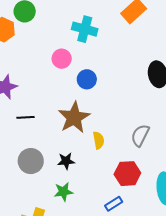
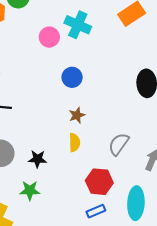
pink circle: (62, 59) -> (49, 37), moved
brown star: (74, 117) -> (77, 115), moved, size x0.5
blue rectangle: (114, 204) -> (96, 211), moved

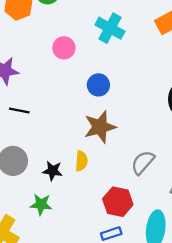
pink circle: (49, 37) -> (64, 48), moved
brown star: (77, 115) -> (100, 127), size x1.8
yellow semicircle: (74, 143) -> (81, 161), moved

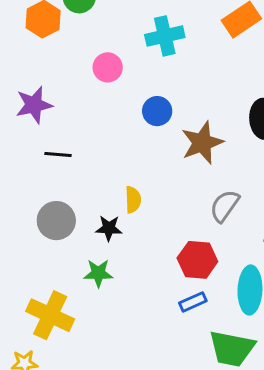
cyan cross: (110, 28) -> (165, 36), turned -36
brown star: (100, 127) -> (202, 143), moved
yellow semicircle: (81, 161) -> (133, 200), moved

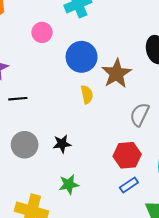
blue circle: (157, 111) -> (82, 57), size x1.5
yellow semicircle: (133, 200) -> (87, 95), moved
green star: (98, 273) -> (69, 184), moved

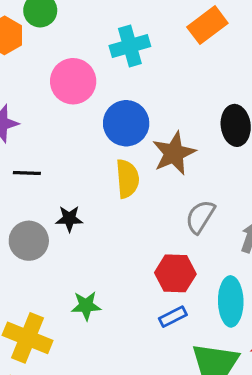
pink circle: (42, 32) -> (73, 81), size x1.5
yellow semicircle: (87, 95) -> (127, 179), size x1.4
black star: (62, 144) -> (69, 219), moved

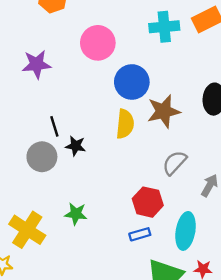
cyan cross: (130, 46) -> (164, 27), moved
black line: (27, 173) -> (54, 126), moved, turned 60

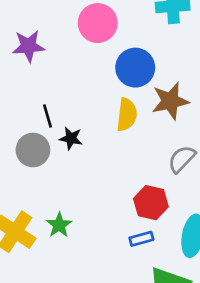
green star: (76, 214) -> (59, 225), moved, turned 30

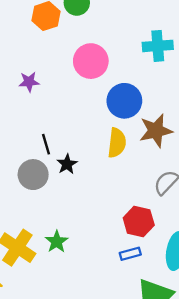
purple star: (29, 46) -> (29, 82), size x0.7
black star: (71, 138) -> (67, 164), turned 30

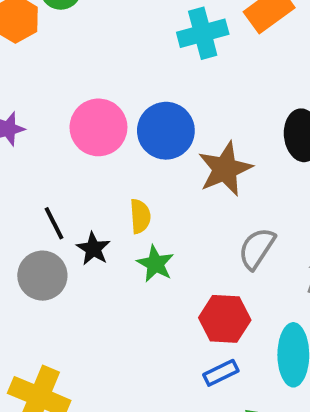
pink circle: (91, 61) -> (98, 127), moved
yellow semicircle: (117, 143) -> (140, 216), moved, size x0.7
green star: (57, 242) -> (155, 264), moved

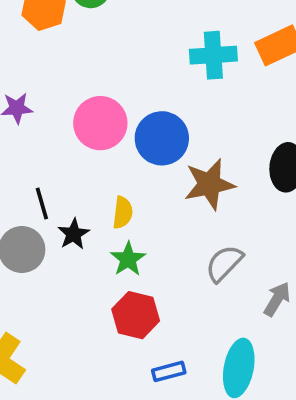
red hexagon: (225, 319) -> (136, 315), moved

